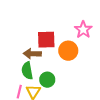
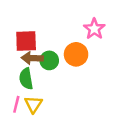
red square: (46, 40) -> (26, 41), moved
green circle: (47, 80) -> (49, 60), moved

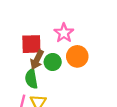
pink star: (94, 29) -> (64, 33), moved
brown arrow: (32, 58) -> (37, 60), turned -66

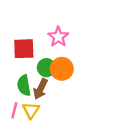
orange circle: (77, 56) -> (62, 69), moved
brown arrow: (37, 60) -> (40, 89), moved

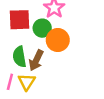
green circle: (46, 68) -> (42, 28), moved

